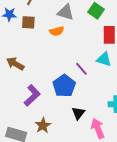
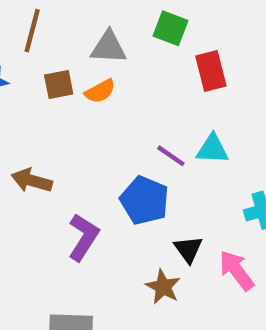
brown square: (28, 22) -> (59, 84), moved
cyan triangle: (104, 59) -> (212, 149), moved
brown star: (43, 125) -> (163, 287), moved

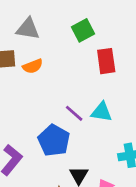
green square: (170, 28) -> (83, 30), turned 35
gray triangle: (109, 47) -> (28, 29), moved

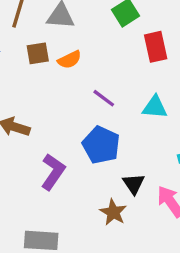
purple line: (74, 113) -> (104, 98), moved

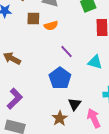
purple L-shape: (53, 172) -> (15, 99), moved

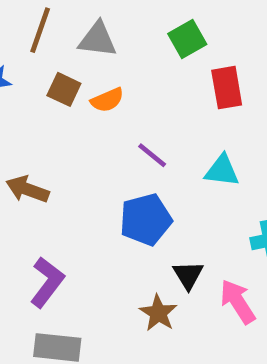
brown square: (33, 19) -> (64, 89), turned 32
blue pentagon: (60, 78) -> (146, 220), turned 30

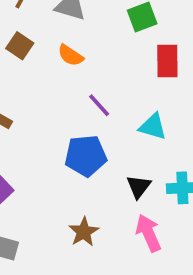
brown square: (64, 89) -> (20, 46), moved
orange semicircle: (107, 100) -> (71, 55), turned 48
black triangle: (188, 275) -> (139, 186), moved

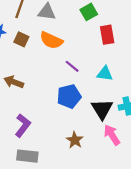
orange semicircle: (71, 55) -> (51, 40), size x1.5
black triangle: (139, 186) -> (102, 109), size x1.5

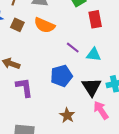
purple line: (72, 66) -> (73, 48), moved
purple L-shape: (23, 125) -> (24, 87), moved, turned -45

